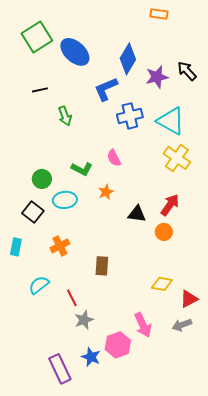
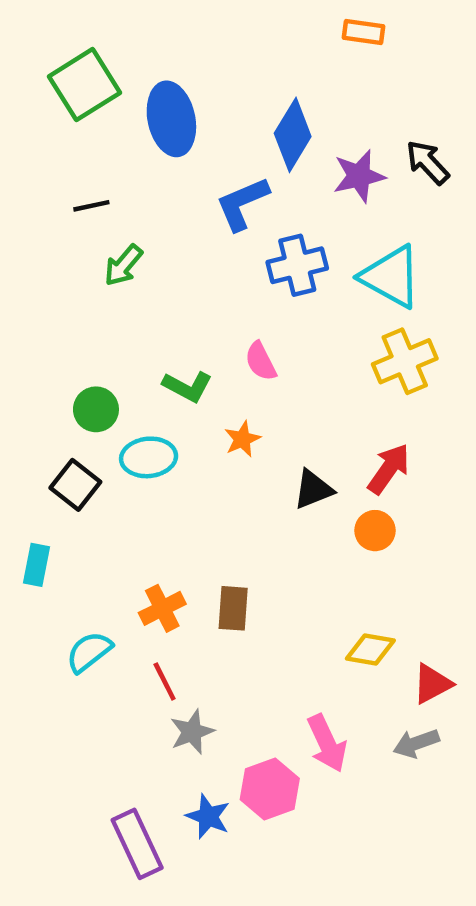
blue ellipse: (75, 52) -> (171, 119), turned 36
green arrow: (65, 116) -> (123, 265), moved, turned 60
yellow cross: (177, 158) -> (405, 361), turned 32
black triangle: (137, 214) -> (313, 489), turned -30
orange cross: (60, 246) -> (162, 608), moved

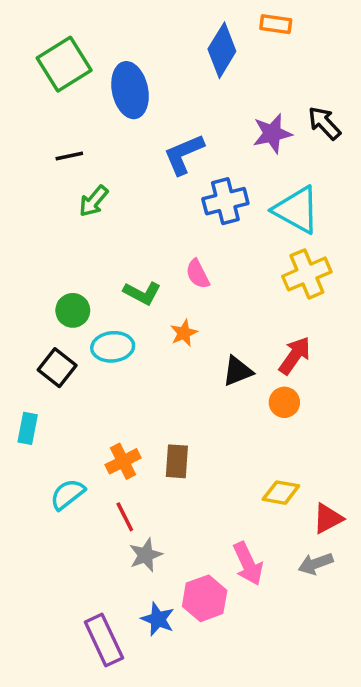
blue diamond: (293, 135) -> (222, 50), moved

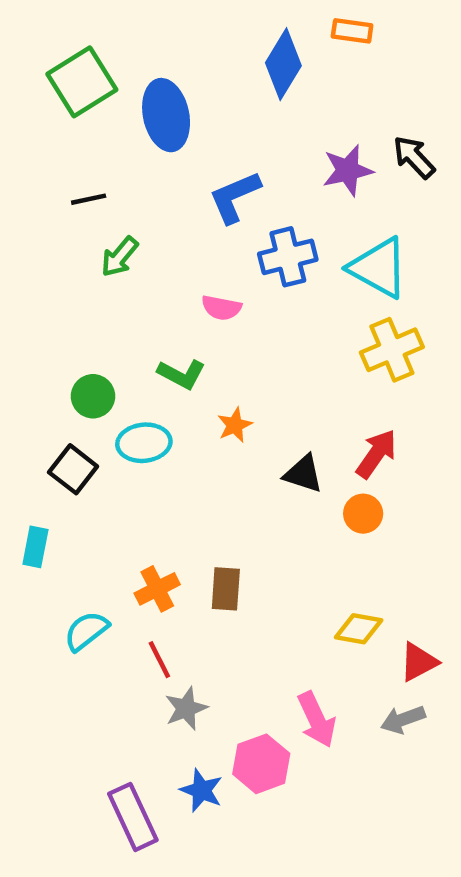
pink semicircle: (198, 274) -> (221, 308), moved, turned -52
black triangle: (238, 371) -> (303, 474), turned 40

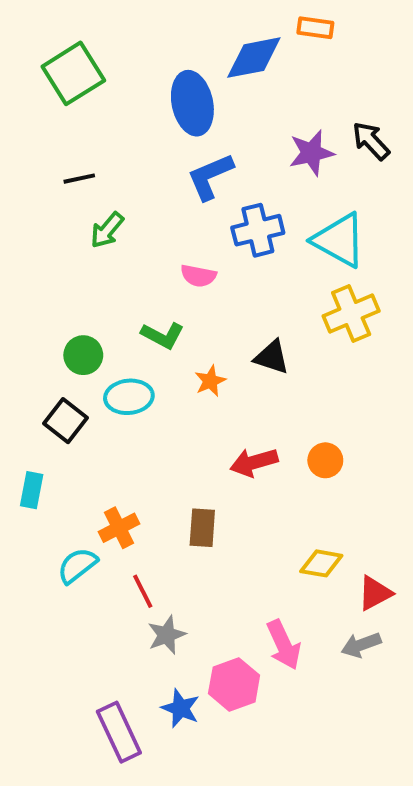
blue diamond: (283, 64) -> (254, 58), turned 48
blue ellipse: (166, 115) -> (192, 103), moved
red arrow: (376, 454) -> (254, 462), moved, turned -141
black triangle: (303, 474) -> (272, 357), moved
orange cross: (157, 589) -> (119, 528), moved

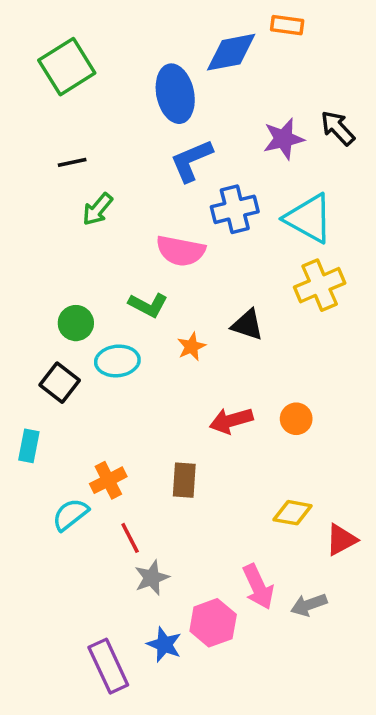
pink semicircle: (198, 276) -> (181, 251), size x1.5
gray arrow: (361, 645) -> (309, 605), moved

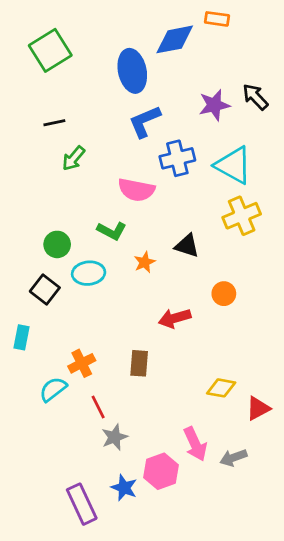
orange circle: (296, 419) -> (224, 294), moved

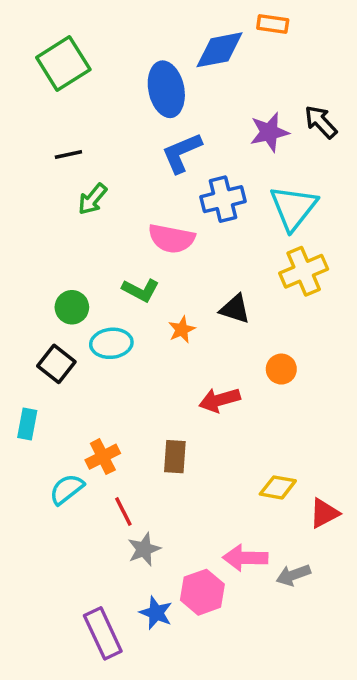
cyan triangle: (233, 165) -> (293, 208), turned 39
pink arrow: (195, 444) -> (245, 558), turned 116

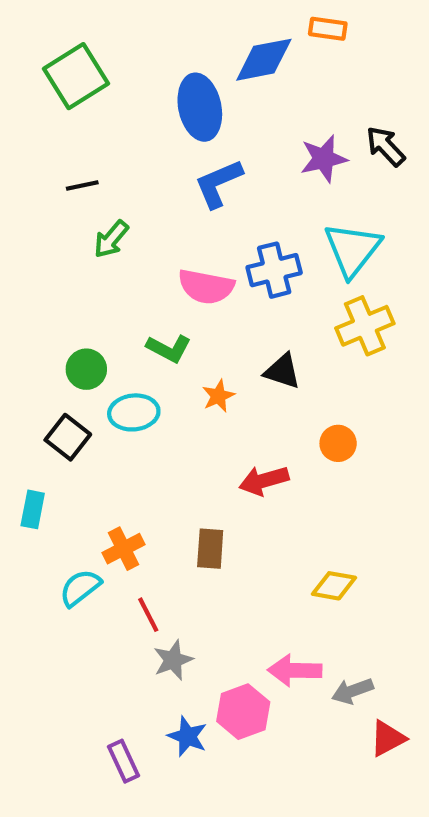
blue cross: (223, 199) -> (274, 270), moved
red triangle: (324, 513) -> (388, 738), moved
purple rectangle: (103, 633) -> (123, 761), size x0.7

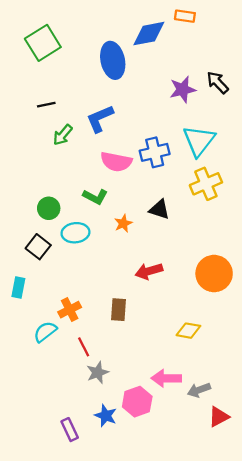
blue L-shape: (218, 183) -> (100, 119), moved
orange circle: (338, 443) -> (214, 274), moved, size x1.8

